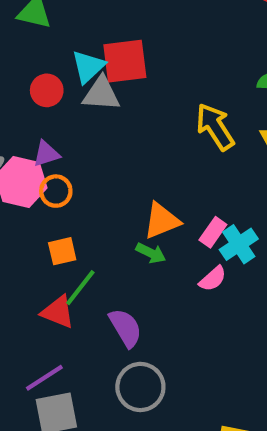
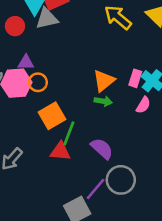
purple triangle: (46, 154) -> (26, 63), turned 36
orange square: (62, 251) -> (52, 116), size x1.5
purple line: (44, 378) -> (96, 189), moved

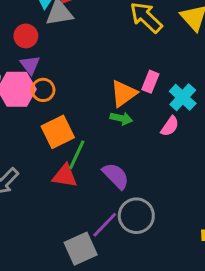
red circle: (15, 26) -> (26, 36), moved
purple triangle: (26, 63) -> (30, 65), turned 48
pink rectangle: (135, 78) -> (150, 82), moved

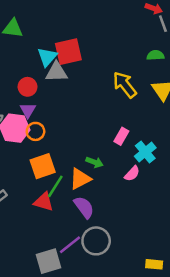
orange triangle: (124, 93) -> (80, 179), moved

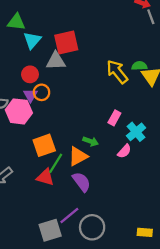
green semicircle: (155, 55) -> (139, 66), moved
cyan triangle: (47, 57) -> (32, 40), moved
orange circle: (35, 131) -> (42, 92), moved
gray circle: (96, 241) -> (92, 227), moved

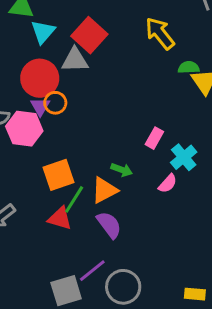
red square: (66, 42) -> (89, 35), turned -35
yellow arrow: (117, 72) -> (160, 33), moved
red circle: (30, 74) -> (40, 78), size x1.6

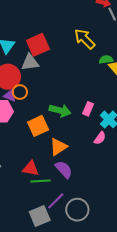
red square: (89, 35) -> (38, 45), turned 30
purple triangle: (40, 107) -> (10, 96), turned -32
green arrow: (122, 170) -> (60, 111), moved, size x1.5
orange square: (59, 175) -> (38, 126), moved
green line: (74, 199) -> (40, 181), moved, turned 60

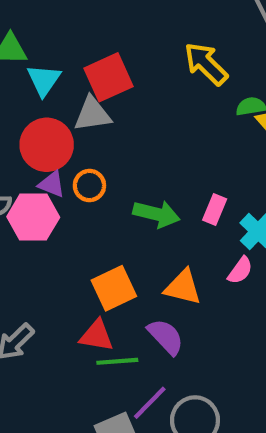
orange circle: (20, 92) -> (89, 185), moved
orange square: (38, 126) -> (114, 288), moved
orange triangle: (58, 147) -> (183, 287), moved, turned 48

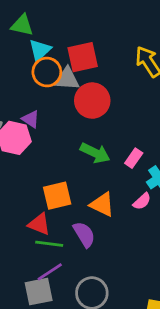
red circle: (47, 145) -> (92, 101), moved
orange circle: (89, 185) -> (47, 72), moved, size x1.4
purple line: (150, 403) -> (50, 272), moved

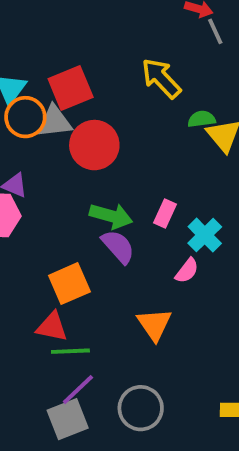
orange triangle: (102, 204) -> (154, 324), moved, turned 40
purple semicircle: (84, 234) -> (118, 247), moved

